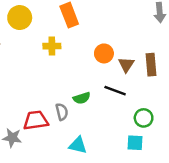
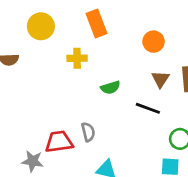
orange circle: (104, 53) -> (154, 42), moved
green semicircle: (82, 98) -> (110, 87), moved

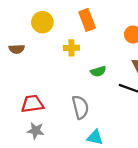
gray semicircle: (88, 132) -> (80, 107), size x1.5
red trapezoid: (59, 142) -> (32, 104), moved

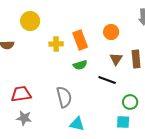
orange rectangle: (87, 20) -> (80, 40), moved

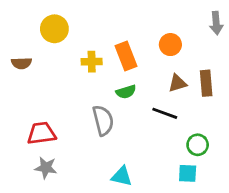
brown triangle: (116, 59) -> (178, 83), turned 40
gray semicircle: (64, 97) -> (103, 120), moved

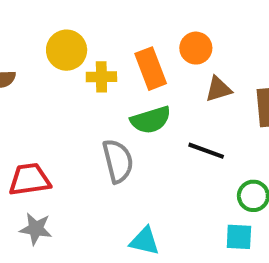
yellow circle: (54, 29) -> (67, 50), moved
orange circle: (170, 45) -> (196, 48), moved
brown triangle: (178, 83) -> (218, 89), moved
green semicircle: (126, 92) -> (151, 120), size x1.4

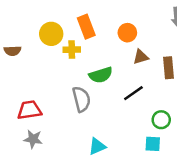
orange rectangle: (151, 69) -> (86, 27), moved
black line: (206, 151) -> (133, 93), turned -55
cyan triangle: (145, 241) -> (97, 146), turned -36

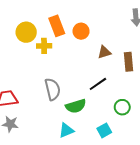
orange circle: (127, 33) -> (81, 31), moved
green semicircle: (101, 75) -> (76, 106), moved
cyan square: (153, 144) -> (104, 130), moved, turned -32

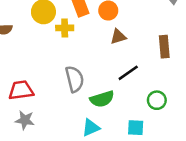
brown triangle: (104, 52) -> (118, 37), moved
cyan square: (104, 130) -> (136, 128), turned 32

